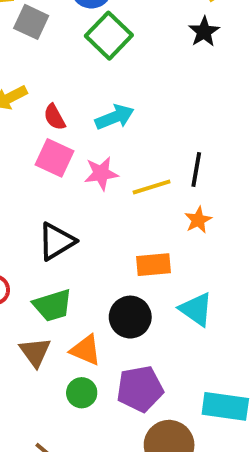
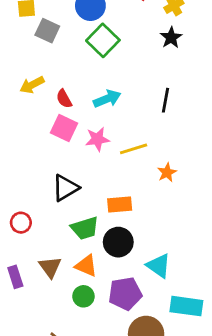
black line: (196, 170) -> (166, 100), moved
orange rectangle: (154, 265) -> (120, 205), moved
green trapezoid: (53, 305) -> (85, 228), moved
cyan triangle: (196, 309) -> (159, 266), moved

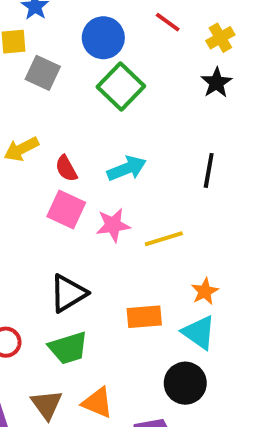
orange star: (167, 173) -> (205, 291), moved
green trapezoid: (85, 228) -> (68, 348), moved
black circle: (118, 242) -> (185, 383), moved
cyan triangle: (159, 266) -> (199, 332), moved

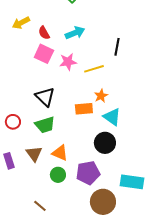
black line: (209, 170) -> (117, 47), moved
orange star: (205, 291) -> (101, 96), moved
black triangle: (68, 293) -> (45, 97), turned -45

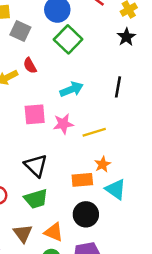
red semicircle: (44, 33) -> (30, 66), moved
black line: (117, 47) -> (118, 87), moved
pink square: (44, 54) -> (35, 114), turned -30
black circle: (105, 143) -> (86, 214), moved

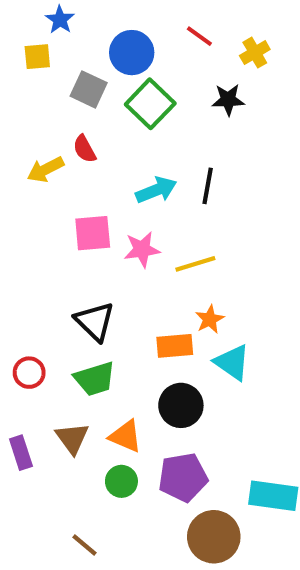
gray square: (20, 31) -> (89, 89), moved
black star: (126, 37) -> (228, 100), moved, turned 30
black line: (118, 87) -> (208, 186), moved

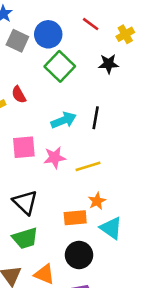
gray square: (89, 89) -> (17, 41), moved

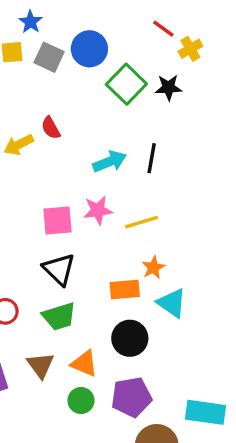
red line: (91, 24) -> (163, 29), moved
green square: (60, 66) -> (126, 84), moved
pink square: (24, 147) -> (57, 220), moved

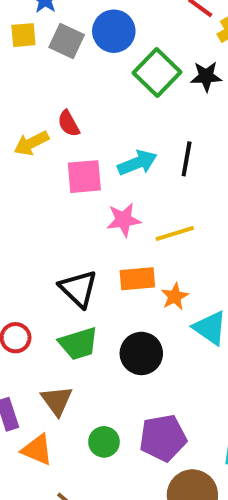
pink square: (57, 220) -> (84, 177), moved
orange star: (153, 268) -> (175, 296), moved
orange rectangle: (125, 289) -> (137, 279), moved
black circle: (130, 338) -> (141, 353), moved
orange triangle: (84, 364) -> (37, 450), moved

